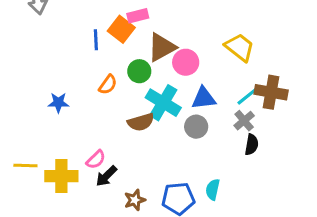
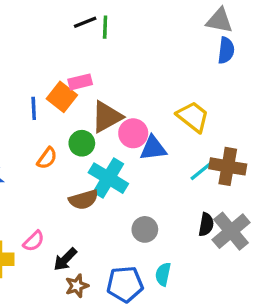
blue triangle: (204, 98) -> (153, 148), moved
gray cross: (244, 121) -> (231, 231), moved, size x1.6
gray circle: (196, 127) -> (145, 229), moved
black arrow: (106, 176) -> (65, 259), moved

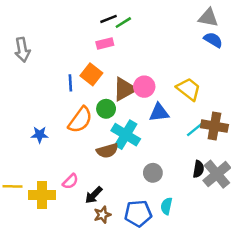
green line: (105, 27) -> (123, 23), turned 56
blue semicircle: (226, 50) -> (213, 40), turned -66
pink rectangle: (80, 82) -> (105, 44), moved
pink circle: (133, 133) -> (144, 87), moved
orange semicircle: (47, 158) -> (80, 120), size x1.6

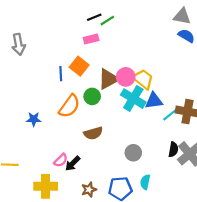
yellow trapezoid: (189, 89) -> (143, 79), moved
blue triangle: (159, 112) -> (154, 101), moved
cyan cross: (126, 135) -> (133, 99), moved
yellow cross: (42, 195) -> (46, 186), moved
black arrow: (94, 195) -> (73, 164), moved

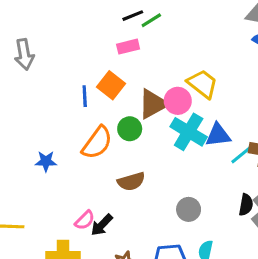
yellow trapezoid: (143, 79) -> (203, 84), moved

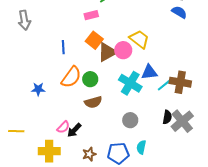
orange square: (111, 85) -> (94, 40), moved
green circle: (130, 129) -> (90, 79), moved
cyan cross: (189, 132) -> (130, 83), moved

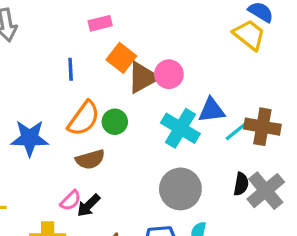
pink rectangle: (91, 15) -> (100, 23), moved
yellow trapezoid: (139, 39) -> (249, 35), moved
blue star: (38, 89) -> (30, 138), size x1.6
brown semicircle: (93, 102) -> (90, 159), moved
gray circle: (130, 120) -> (180, 189), size x1.6

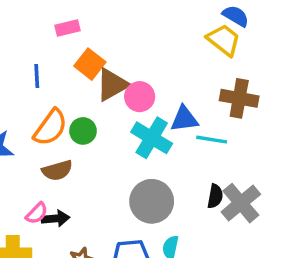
pink circle: (169, 74) -> (140, 97), moved
brown cross: (262, 127) -> (239, 98), moved
cyan line: (238, 130) -> (212, 140), turned 48
black arrow: (89, 205) -> (56, 218), turned -140

